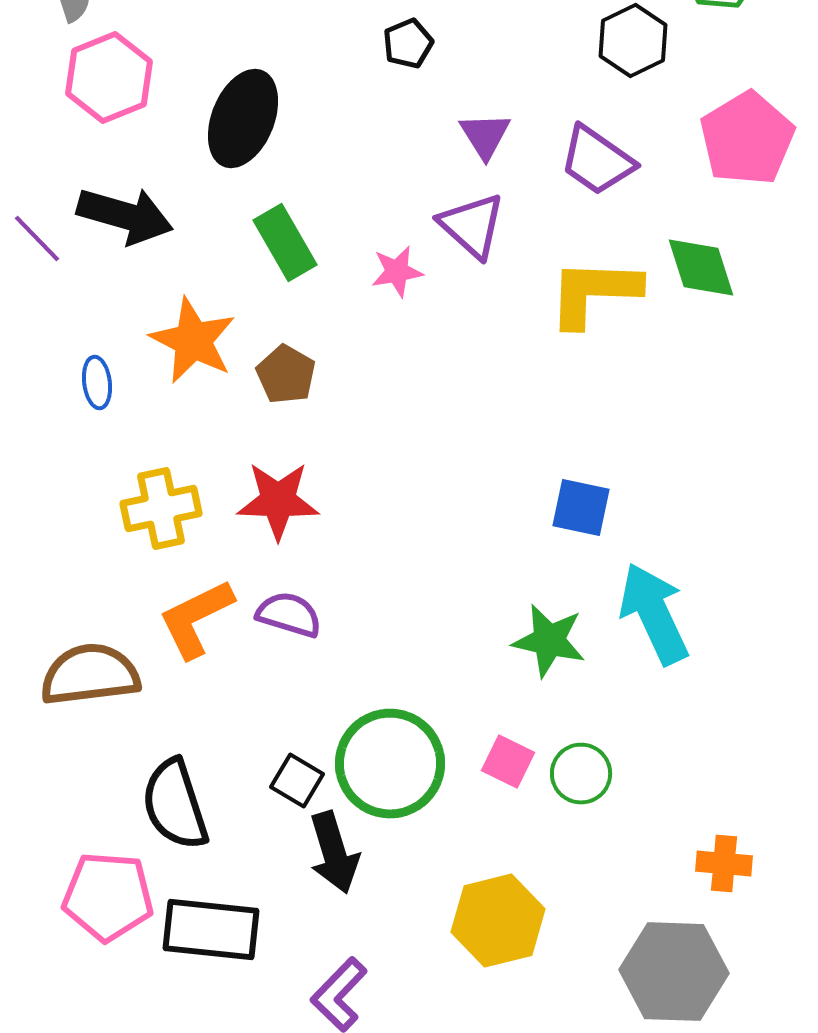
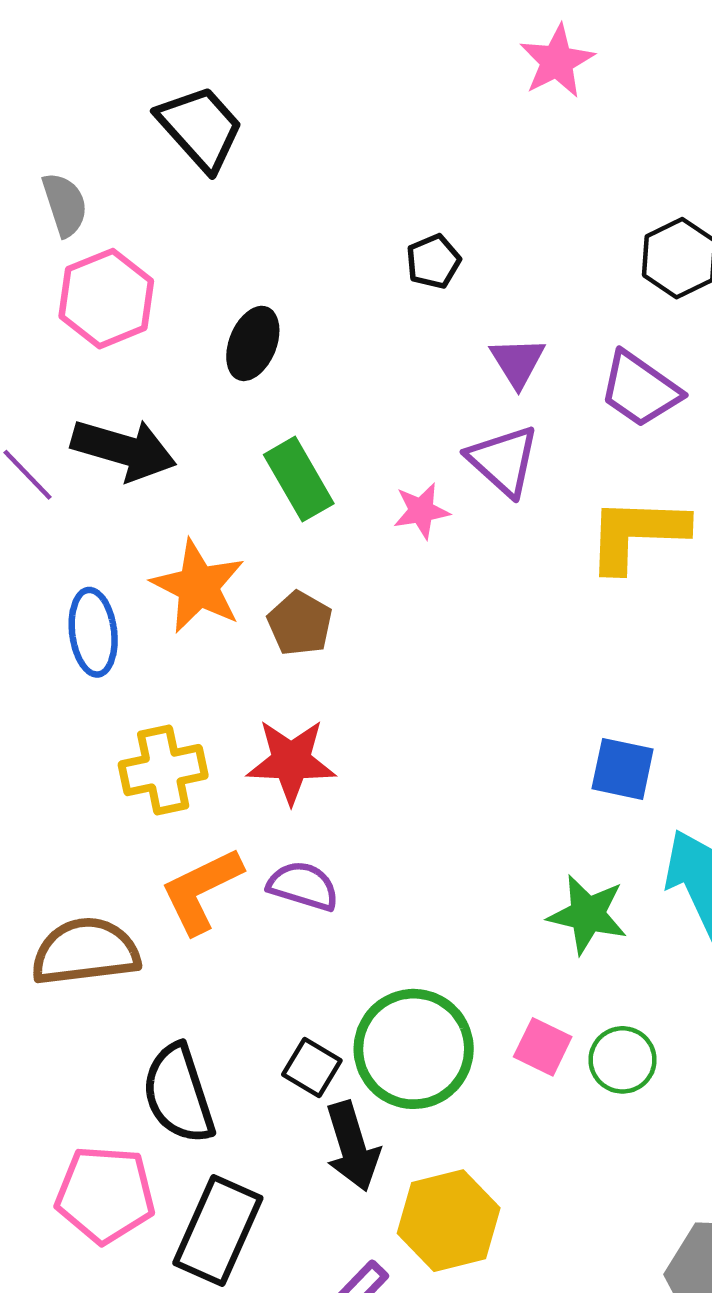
black ellipse: (243, 119) -> (253, 343), size x0.7
blue ellipse: (97, 383) -> (93, 632), size x1.5
yellow hexagon: (498, 921) -> (449, 1221), moved
black rectangle: (211, 930) -> (218, 1231), turned -72

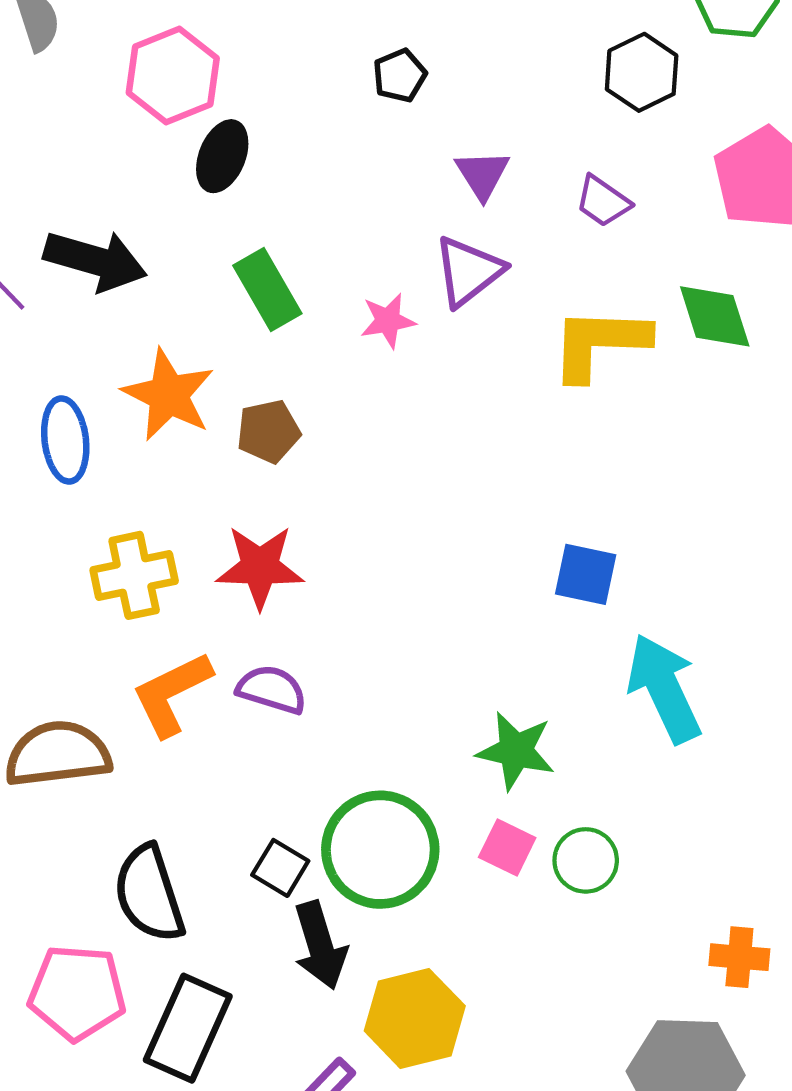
pink hexagon: (106, 299) -> (173, 76), moved
purple trapezoid: (640, 389) -> (603, 201), size x0.7
purple triangle: (503, 460) -> (468, 271), turned 40
brown pentagon: (300, 623) -> (268, 431), turned 30
green star: (588, 914) -> (516, 751), moved

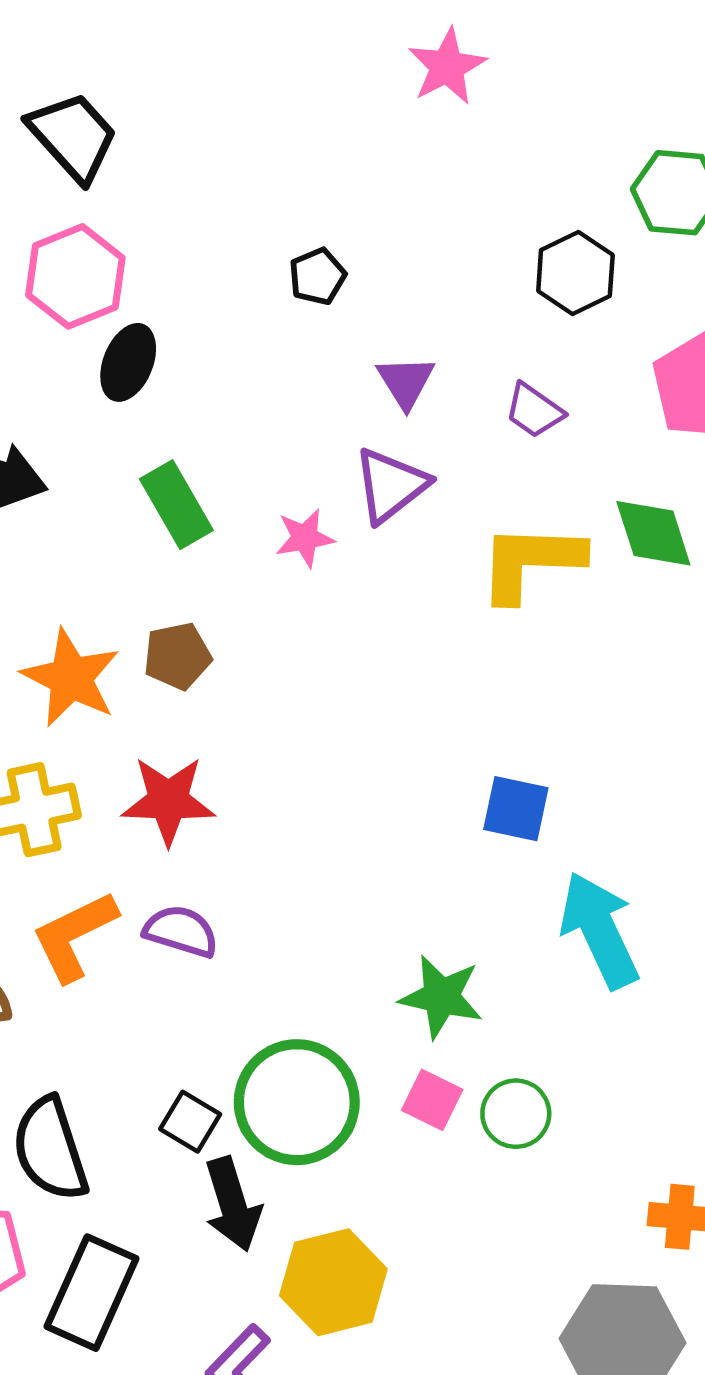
orange star: (168, 395) -> (71, 678), moved

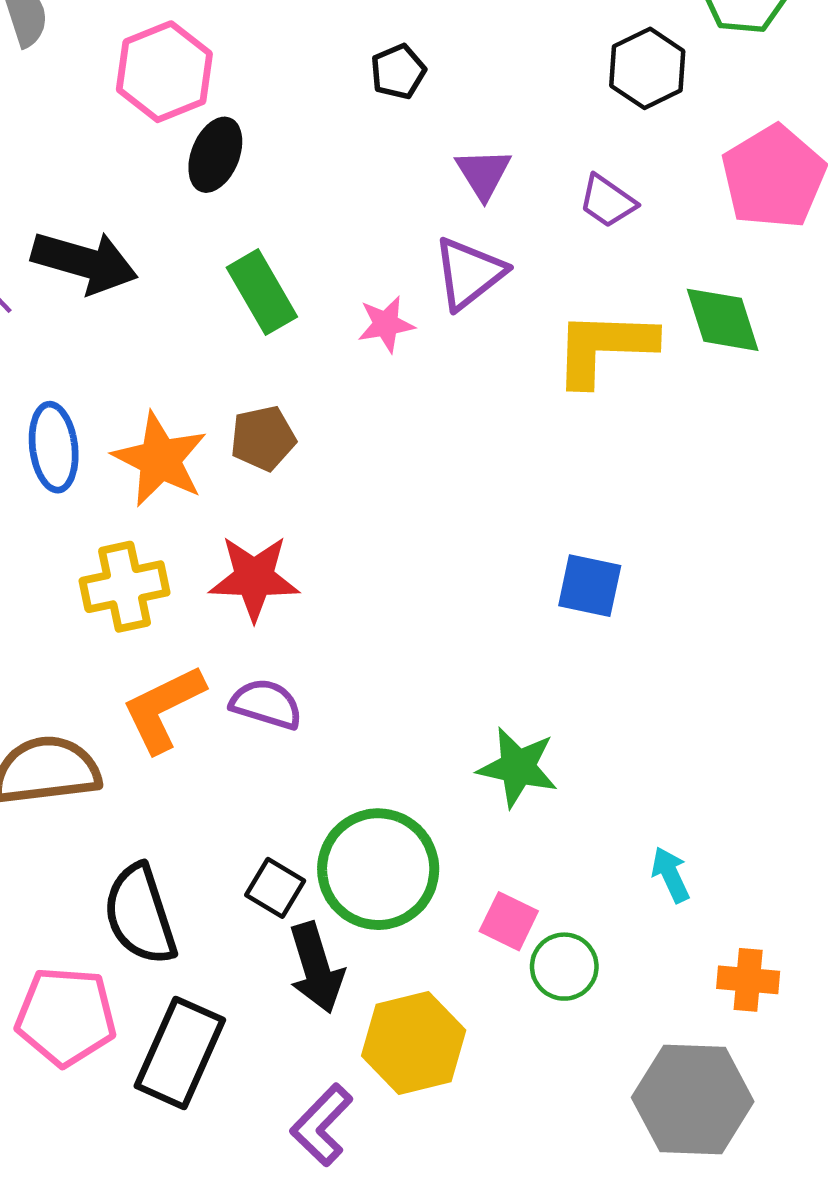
cyan arrow: (600, 930) -> (671, 875), moved, size x0.5
pink square: (432, 1100) -> (509, 921), moved
green circle: (516, 1114) -> (564, 967), moved

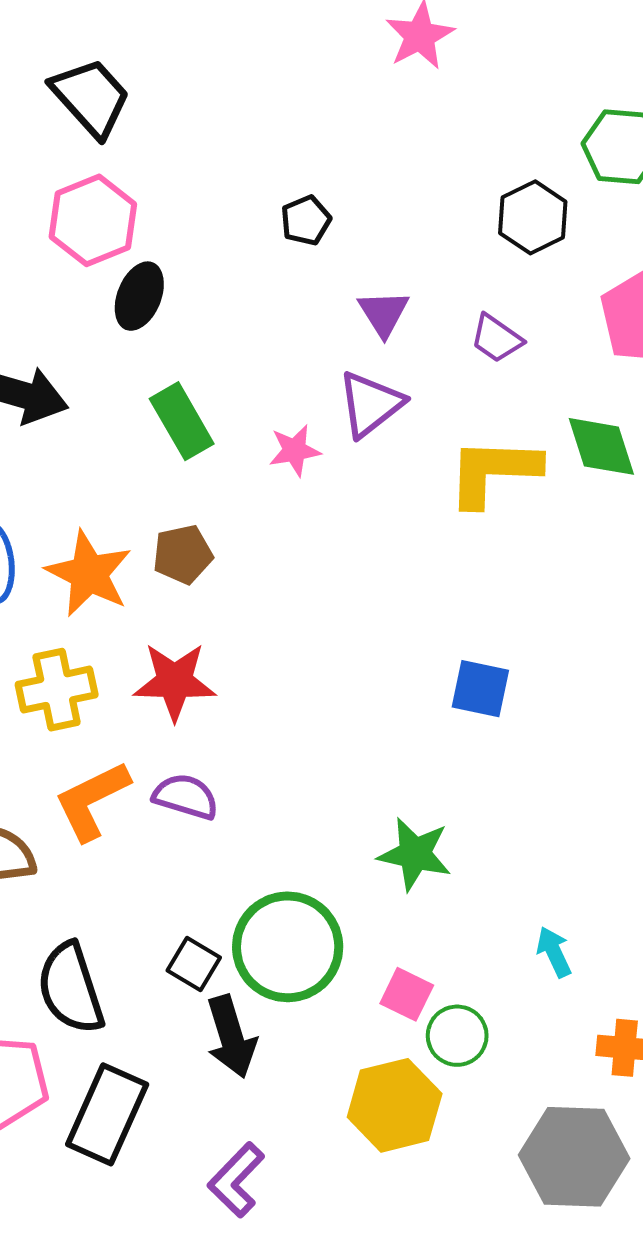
yellow hexagon: (414, 1043) -> (395, 1105), moved

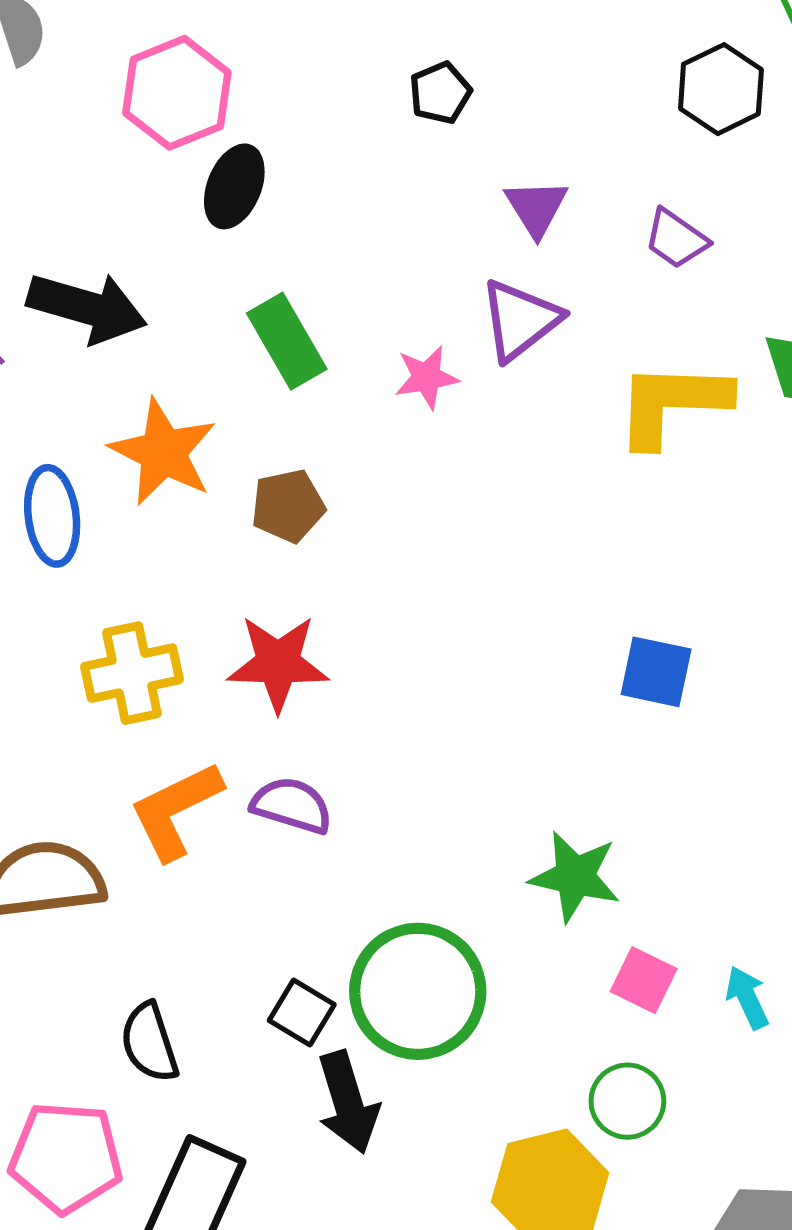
orange star: (89, 574) -> (163, 452), moved
black semicircle: (71, 988) -> (149, 1042), size x0.7
pink square: (407, 994) -> (644, 980), moved

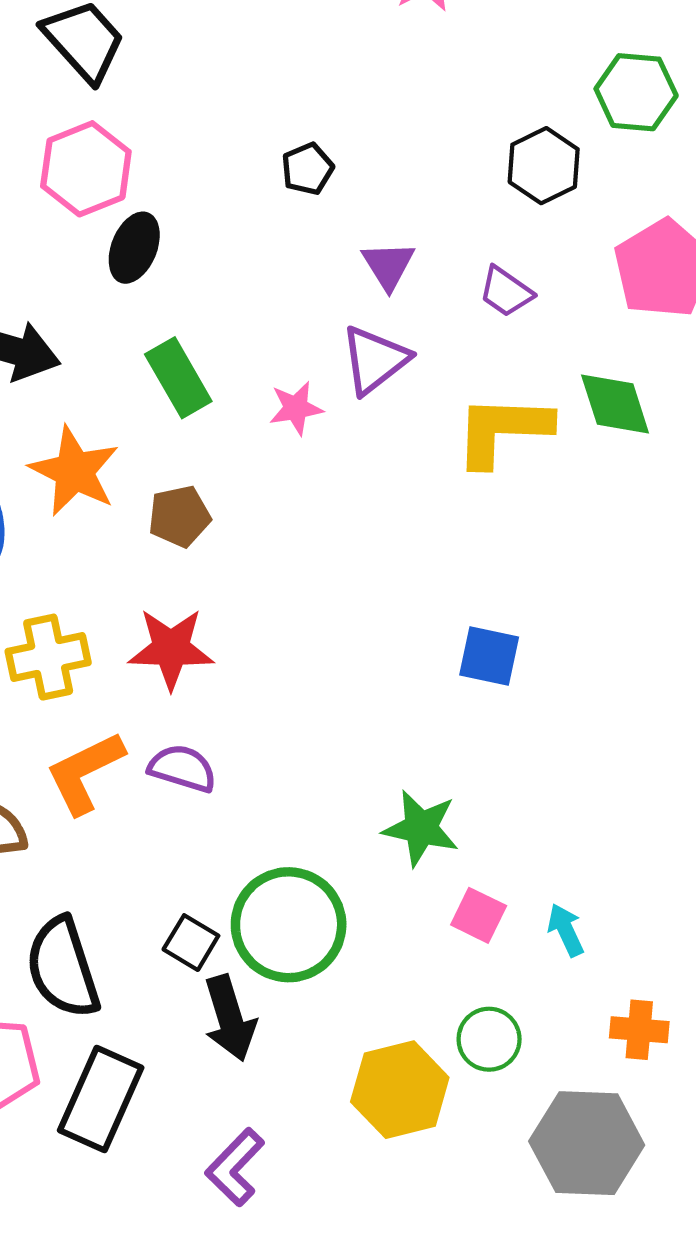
black semicircle: (149, 1042) -> (63, 968), size x1.5
green circle: (627, 1101) -> (489, 1039), moved

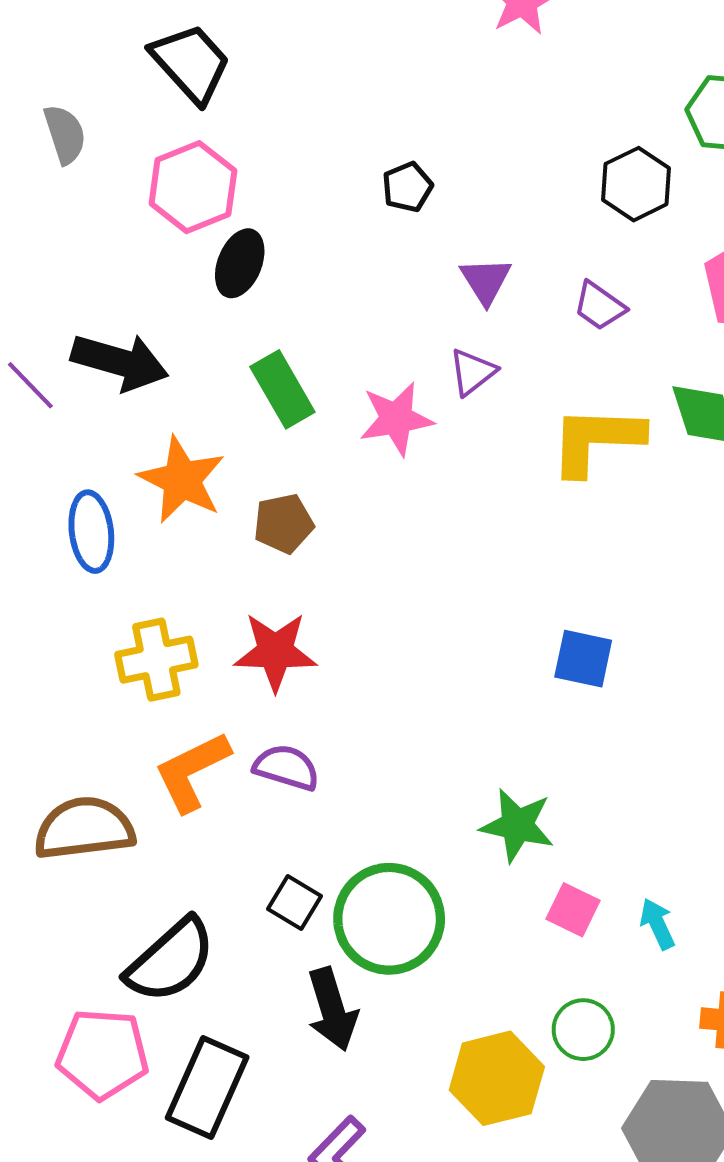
purple triangle: (375, 360) -> (472, 372), size x0.7
pink star: (296, 408) -> (396, 419), size x1.4
black square: (191, 943) -> (295, 903), moved
black semicircle: (63, 968) -> (171, 960), turned -114

